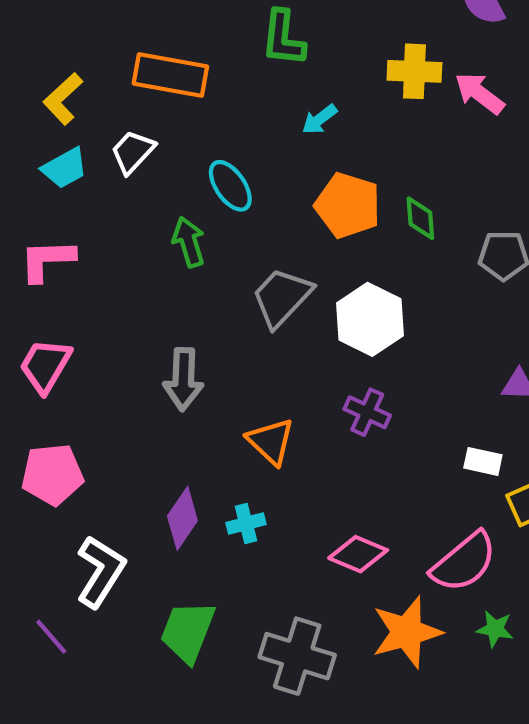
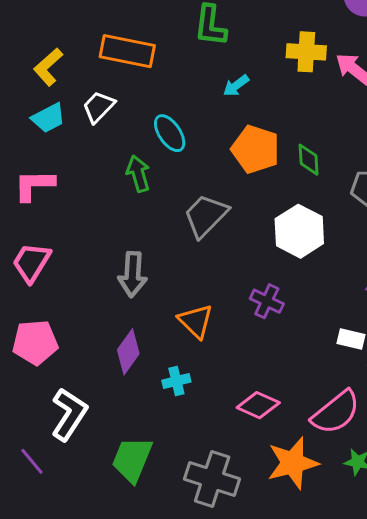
white hexagon: (370, 319) -> (299, 231), moved
purple diamond: (182, 518) -> (128, 352), moved

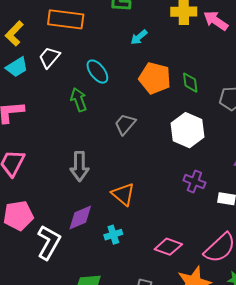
gray trapezoid: (206, 216) -> (125, 124), size x0.7
purple cross: (267, 301) -> (194, 182), moved
purple diamond: (128, 352) -> (80, 218), turned 36
white L-shape: (69, 414) -> (49, 242), moved

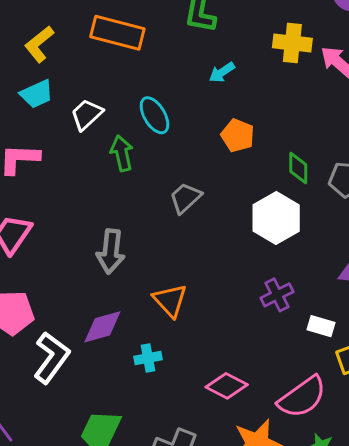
white trapezoid: (49, 57) -> (87, 114), moved
orange pentagon: (155, 78) -> (238, 135), size x0.7
green diamond: (190, 83) -> (298, 168), moved
purple cross: (194, 182) -> (277, 295), turned 35

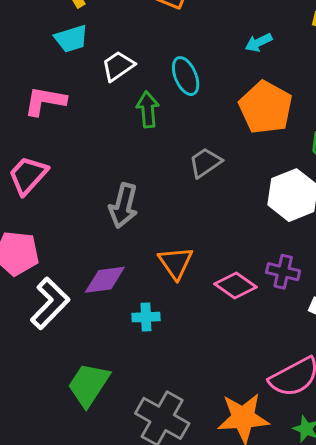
orange pentagon: (238, 135) -> (266, 108), size x1.6
purple cross: (277, 295) -> (283, 272), turned 32
pink diamond: (227, 386) -> (236, 286), moved

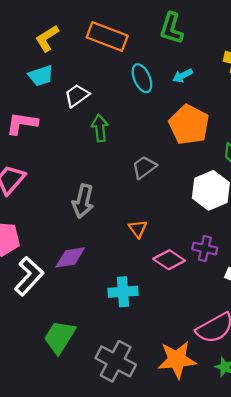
cyan ellipse: (186, 76) -> (142, 78), moved
orange triangle: (176, 263) -> (138, 229), moved, size x0.7
cyan cross: (146, 317) -> (123, 292), moved, size x1.4

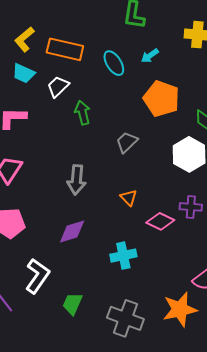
orange rectangle: (107, 37) -> (65, 49), moved
cyan trapezoid: (41, 76) -> (23, 73), turned 50
white L-shape: (29, 276) -> (37, 276), moved
green trapezoid: (59, 337) -> (72, 304), size x0.7

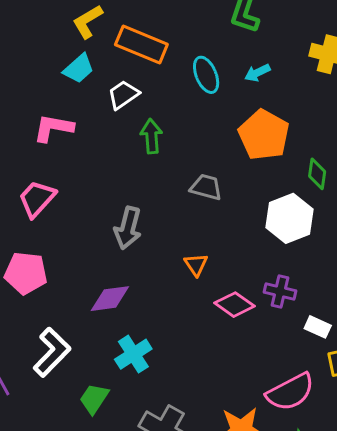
cyan trapezoid: (23, 73) -> (79, 68), turned -75
gray trapezoid: (127, 142) -> (206, 187), turned 50
cyan cross: (123, 256) -> (133, 354), moved, turned -30

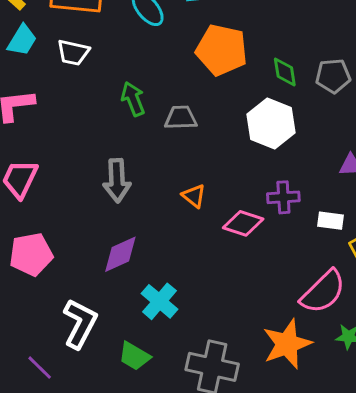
white trapezoid: (123, 95) -> (73, 52), turned -116
green arrow: (151, 136) -> (133, 99), moved
green trapezoid: (94, 399) -> (134, 356), turned -76

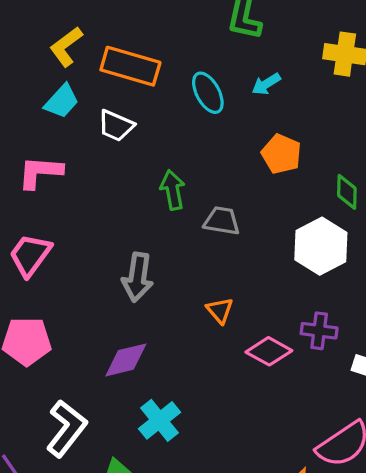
orange pentagon: (222, 50) -> (281, 154), size x0.7

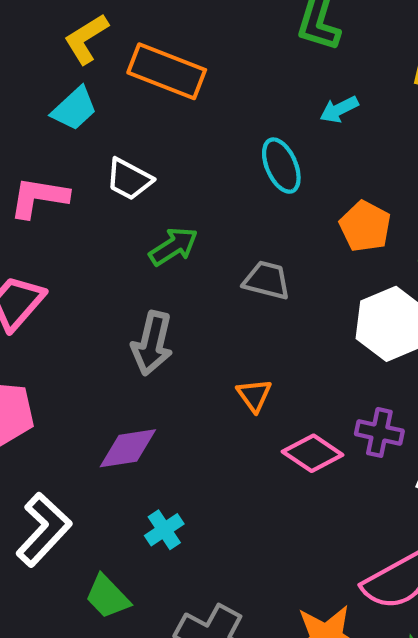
cyan ellipse: (208, 93) -> (281, 166), moved
white trapezoid: (116, 126) -> (129, 179), moved
orange pentagon: (281, 154) -> (365, 226), moved
green arrow: (173, 190) -> (173, 246), moved, turned 63
cyan cross: (160, 420) -> (164, 530), size x0.7

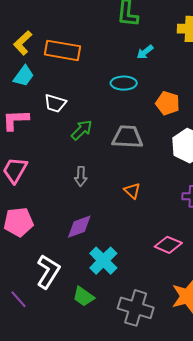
cyan ellipse: (281, 166) -> (124, 83), turned -55
gray trapezoid: (267, 280) -> (127, 137), size x1.4
gray arrow: (152, 343) -> (81, 176), size x0.7
pink diamond: (313, 453) -> (168, 245), moved
cyan cross: (164, 530) -> (103, 261), size x1.6

